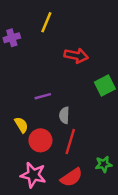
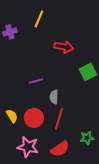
yellow semicircle: (21, 125) -> (12, 116), moved

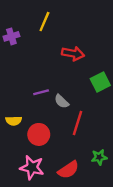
gray semicircle: (54, 97) -> (62, 101), moved, turned -48
yellow semicircle: (12, 116) -> (14, 121), moved, turned 120
red line: (59, 119) -> (78, 123), moved

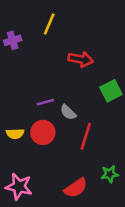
red circle: (39, 134) -> (43, 132), moved
pink star: (32, 167) -> (19, 187), moved

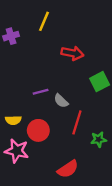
red circle: (43, 132) -> (38, 130), moved
green star: (110, 174) -> (99, 139), moved
pink star: (19, 187) -> (17, 151), moved

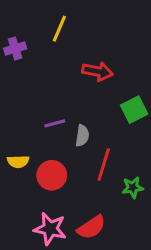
gray semicircle: (61, 101) -> (82, 136), turned -126
pink star: (17, 151) -> (50, 229), moved

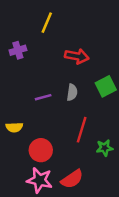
purple cross: (15, 48) -> (18, 50), moved
gray semicircle: (82, 136) -> (72, 92), moved
red circle: (52, 175) -> (41, 150), moved

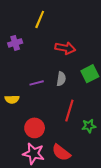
yellow semicircle: (14, 127) -> (12, 99), moved
red semicircle: (72, 179) -> (61, 153), turned 72

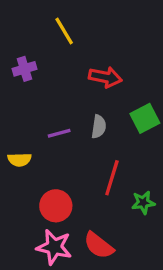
yellow line: (40, 19) -> (64, 31), turned -54

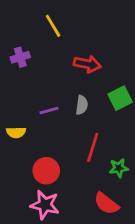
red semicircle: (99, 245) -> (106, 203), moved

